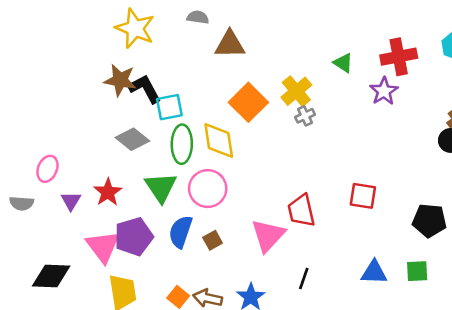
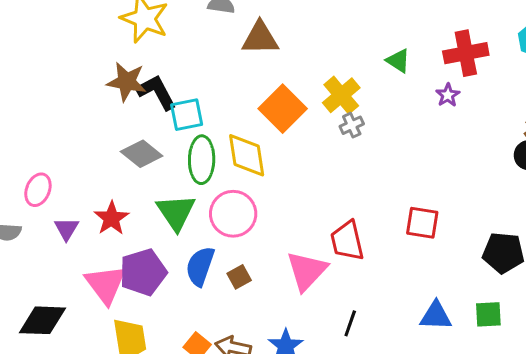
purple star: (384, 91) -> (448, 95), size x0.7

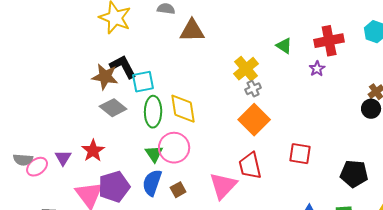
brown star: (127, 82) -> (105, 77), moved
orange square: (283, 109) -> (254, 120), moved
pink ellipse: (38, 190) -> (37, 167), moved, turned 30
green triangle: (176, 212) -> (154, 154), moved, size x0.7

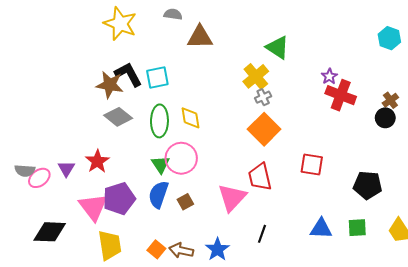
red cross: (329, 41) -> (341, 95), moved, turned 32
green triangle: (284, 46) -> (278, 47), moved, size x1.4
cyan square: (143, 82) -> (157, 77), moved
yellow diamond: (183, 109) -> (191, 118), size x0.7

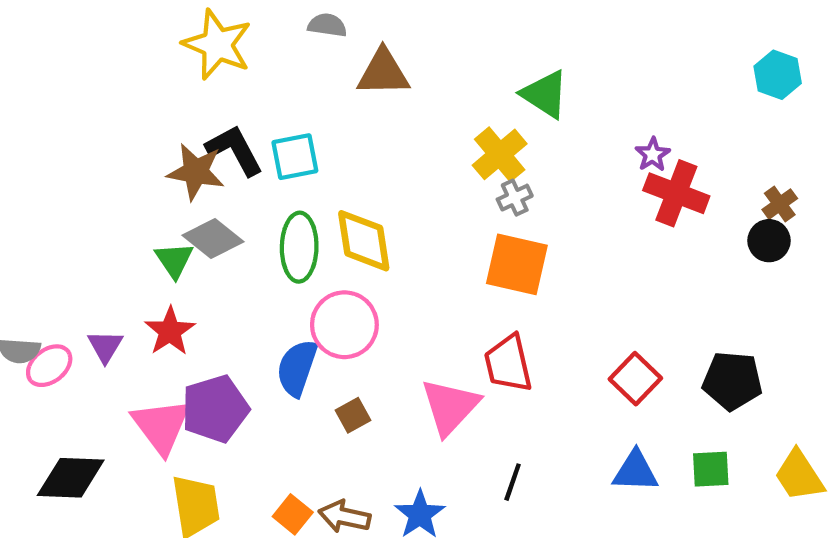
yellow diamond: (191, 118) -> (364, 241), size x1.4
orange square: (264, 129) -> (517, 264), turned -32
green triangle: (161, 164) -> (174, 260), moved
red square: (312, 164) -> (635, 379), moved, turned 35
blue semicircle: (158, 194) -> (297, 368), moved

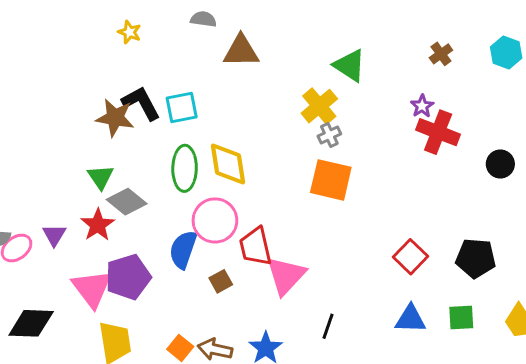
yellow star: (217, 45) -> (130, 32), size x0.5
brown cross: (780, 204) -> (441, 54), moved
gray diamond: (213, 239) -> (127, 202), moved
red trapezoid: (508, 364) -> (256, 247), moved

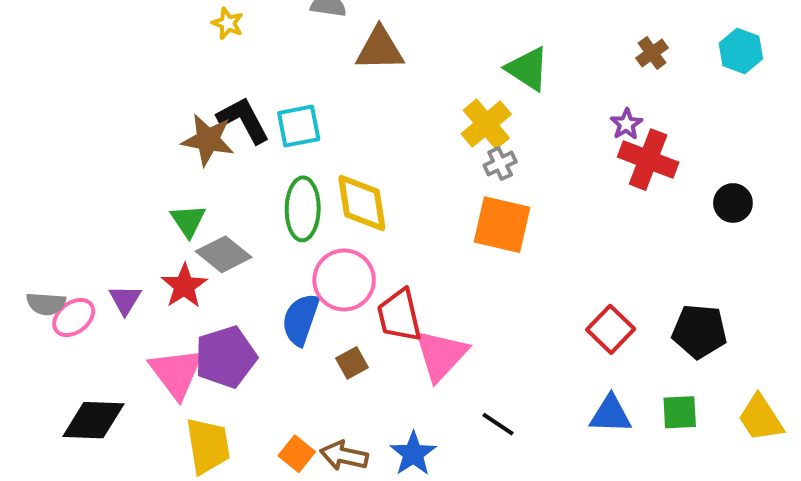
black line: (328, 326) -> (498, 424), turned -75

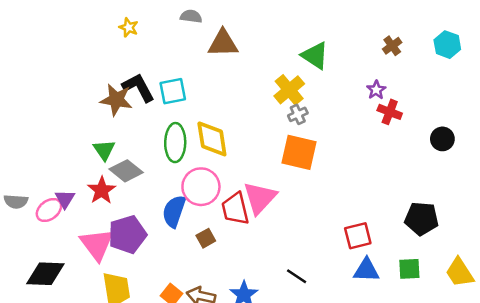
red cross: (648, 160) -> (390, 112), size x0.7
pink ellipse: (74, 317) -> (49, 210), moved
red square: (611, 329) -> (358, 236), moved, turned 32
pink triangle: (441, 355) -> (260, 198), moved

